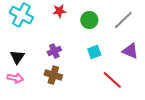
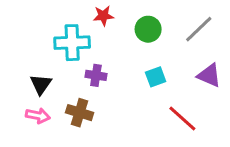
cyan cross: (21, 15) -> (72, 43), moved, turned -30
purple cross: (54, 51) -> (96, 75), turned 32
brown cross: (53, 75) -> (80, 113), moved

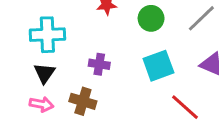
cyan cross: (72, 43) -> (47, 35), moved
cyan square: (156, 77) -> (158, 66), size x1.5

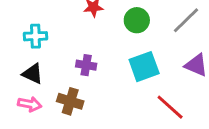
cyan cross: (47, 35) -> (35, 36), size x0.7
black triangle: (44, 73) -> (33, 74), turned -40

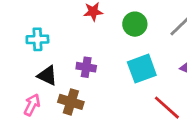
black triangle: (33, 74) -> (47, 76), moved
pink arrow: (30, 104) -> (32, 105), turned -75

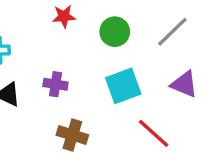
brown cross: (71, 102) -> (72, 135), moved

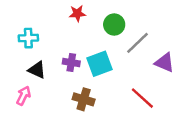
gray line: (172, 32) -> (137, 43), moved
cyan square: (123, 86) -> (99, 64), moved

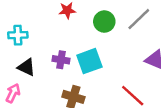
gray line: (137, 43) -> (139, 19), moved

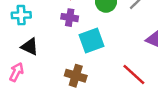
purple cross: (61, 60) -> (70, 18), moved

